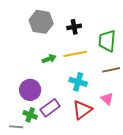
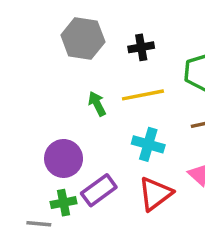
green arrow: (49, 59) -> (97, 104), turned -96
green cross: (30, 115) -> (64, 203), turned -32

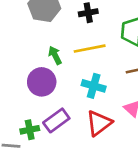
purple circle: (64, 158) -> (42, 82), moved

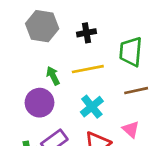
cyan cross: (94, 86) -> (92, 107), turned 35

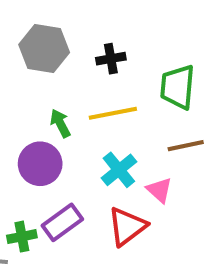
pink triangle: (131, 129) -> (159, 190), moved

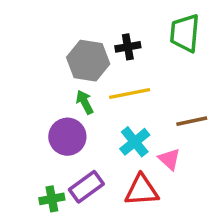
gray hexagon: (44, 49) -> (88, 61), moved
green trapezoid: (178, 87) -> (185, 33), moved
red triangle: (127, 226) -> (142, 190), turned 33

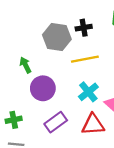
green arrow: (85, 102) -> (25, 65), moved
green cross: (52, 199) -> (14, 120), moved

